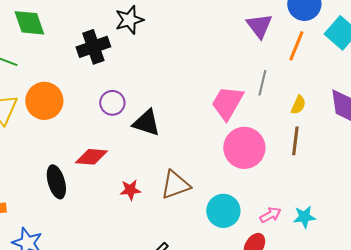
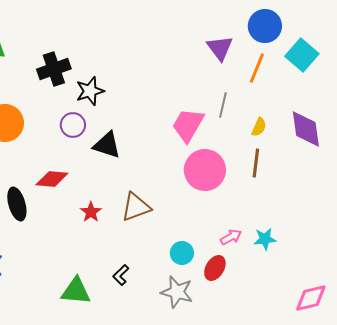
black star: (129, 20) -> (90, 91), moved
red star: (130, 190) -> (91, 212), turned -30
cyan circle: (223, 211) -> (182, 253), moved, size x0.7

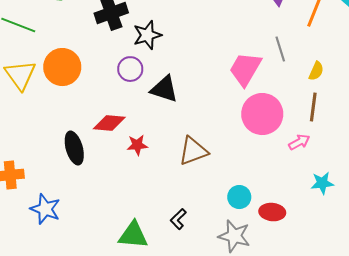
gray line: (223, 105) -> (280, 49), turned -30
red star: (91, 212) -> (137, 145), moved, turned 30
pink arrow: (231, 237) -> (299, 142), moved
red ellipse: (215, 268) -> (272, 212), turned 65

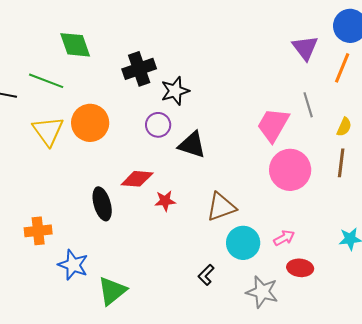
pink arrow: (299, 142) -> (284, 238), moved
cyan circle: (239, 197) -> (243, 243), moved, size x1.4
green triangle: (133, 235) -> (112, 291), moved, turned -44

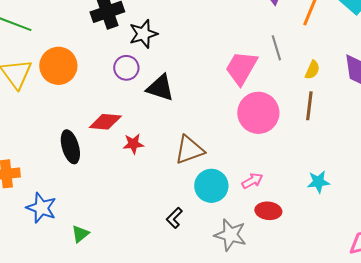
green triangle: (112, 291) -> (80, 234), size x0.6

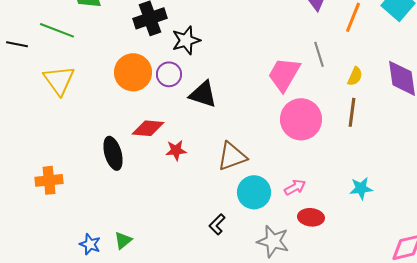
orange circle: (58, 66) -> (133, 72), moved
blue star: (41, 208) -> (90, 244), moved, size x0.7

